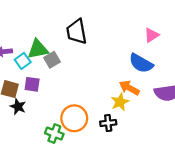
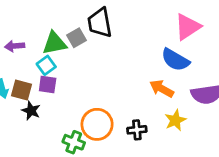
pink triangle: (152, 35) -> (188, 27), size x1.5
gray square: (52, 60) -> (76, 38), moved
cyan square: (23, 61) -> (46, 65), moved
yellow star: (120, 102) -> (175, 120), moved

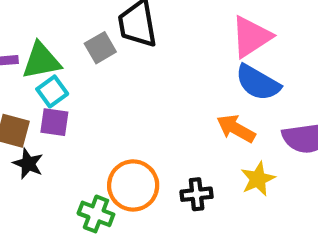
pink triangle: (188, 27) -> (251, 37), moved
green triangle: (54, 43) -> (41, 61), moved

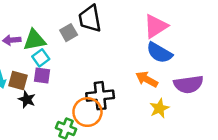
black cross: (197, 194) -> (100, 96), moved, size x1.5

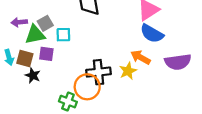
gray square: (69, 33) -> (45, 23), moved
green triangle: (34, 40) -> (35, 35), moved
cyan square: (41, 58) -> (63, 35), moved, turned 35
yellow star: (159, 108) -> (128, 71), moved

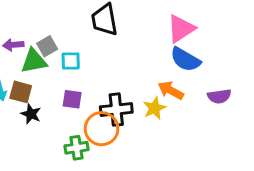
purple square: (46, 54) -> (72, 99), moved
purple semicircle: (178, 62) -> (219, 96), size x0.7
green cross: (68, 102) -> (77, 148), turned -30

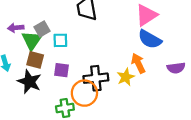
green triangle: (34, 61) -> (32, 40), turned -45
orange arrow: (171, 90) -> (138, 63), turned 36
brown square: (21, 92) -> (35, 60), moved
black star: (31, 114) -> (29, 82), size x1.5

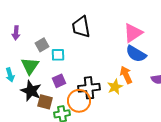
purple arrow: (16, 28) -> (16, 33), moved, turned -80
green triangle: (32, 40) -> (30, 66), moved
brown square: (35, 60) -> (45, 102), moved
purple square: (62, 70) -> (59, 81), turned -32

